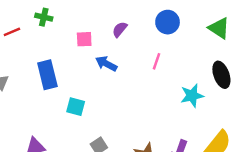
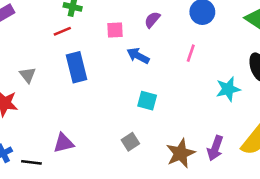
red line: (12, 32) -> (62, 31), moved
cyan square: (76, 107) -> (147, 101), moved

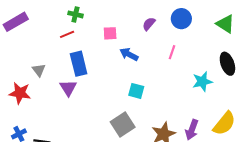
purple semicircle: (152, 20) -> (149, 24), moved
gray square: (130, 142) -> (123, 125), size x1.6
purple triangle: (64, 143) -> (68, 88), moved, turned -48

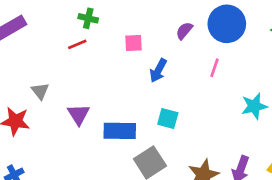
blue circle: (181, 19) -> (227, 24), size x1.4
blue arrow: (129, 54) -> (158, 70), turned -90
blue rectangle: (79, 64) -> (120, 131), moved, turned -75

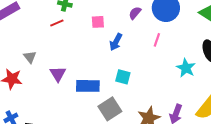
cyan star: (254, 106) -> (186, 68), turned -30

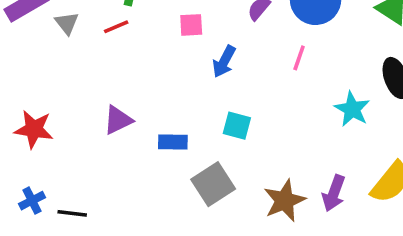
gray triangle: (30, 57) -> (67, 23), moved
purple triangle: (58, 74) -> (118, 120), turned 36
blue rectangle: (88, 86) -> (173, 142), size x0.7

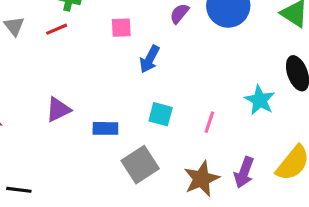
pink line: (299, 58) -> (209, 122), moved

